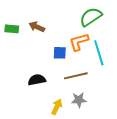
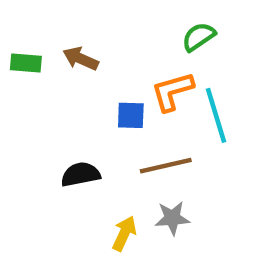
green semicircle: (91, 17) -> (199, 37), size x0.7

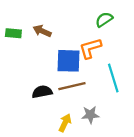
blue square: (131, 115) -> (68, 61), size x1.6
cyan line: (216, 115) -> (113, 78), moved
brown line: (166, 166) -> (72, 86), moved

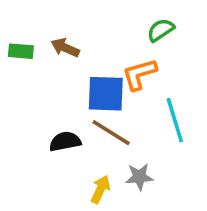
brown line: (72, 86) -> (111, 133), turned 45

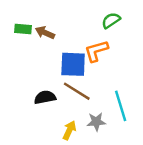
green rectangle: (21, 51) -> (23, 29), moved
cyan line: (175, 120) -> (121, 106), moved

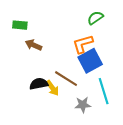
brown arrow: (45, 33) -> (34, 45), moved
blue square: (73, 64) -> (90, 61), moved, turned -30
yellow arrow: (69, 130) -> (52, 88), moved, turned 119

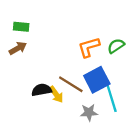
green semicircle: (95, 18) -> (116, 46), moved
brown arrow: (34, 45) -> (18, 48), moved, turned 126
blue square: (90, 61) -> (97, 80), moved

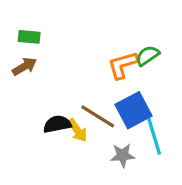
green semicircle: (116, 46) -> (148, 56), moved

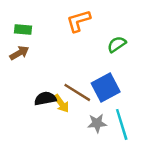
orange L-shape: (123, 65) -> (79, 21), moved
cyan line: (154, 135) -> (122, 124), moved

